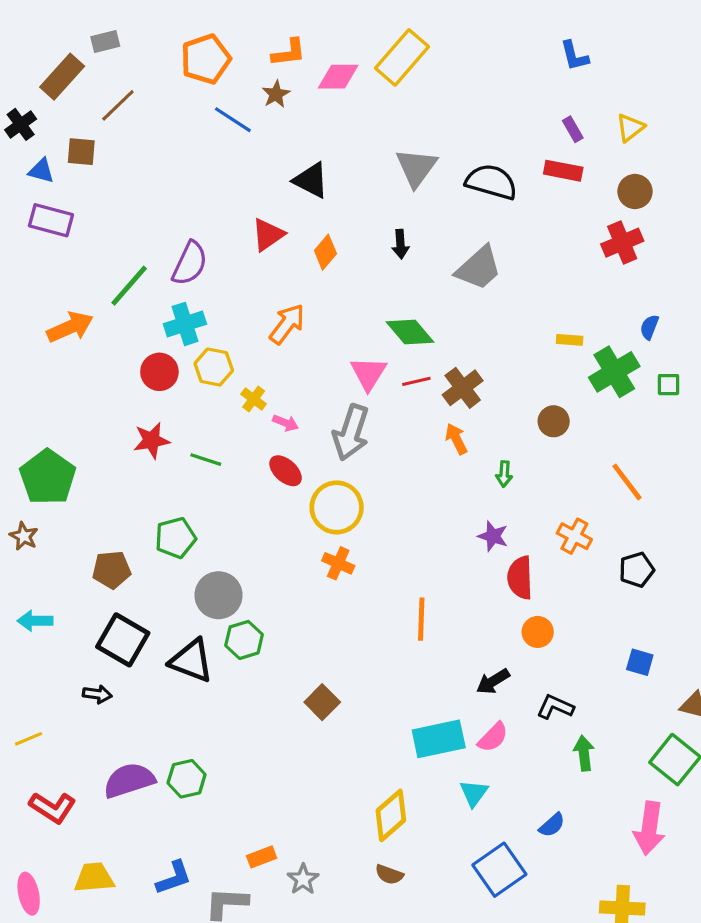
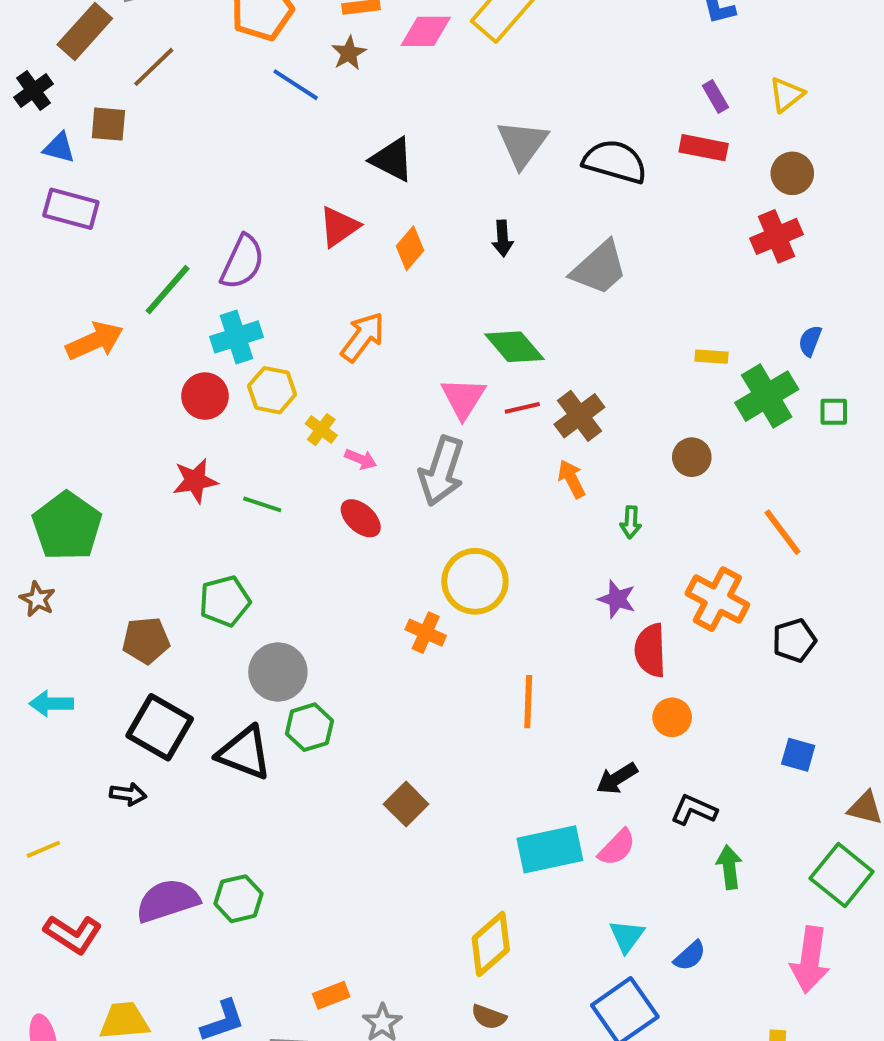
yellow circle: (337, 507) -> (475, 581), moved
orange cross: (574, 536) -> (717, 599), size x1.4
cyan triangle: (474, 793) -> (627, 936), moved

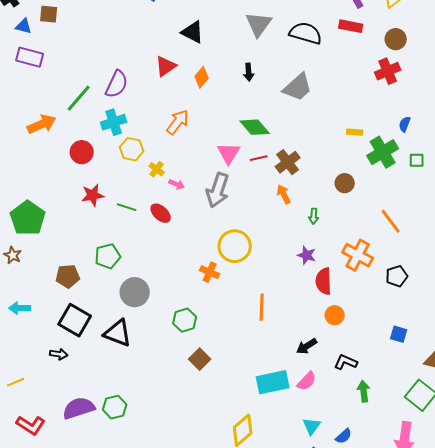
red circle: (205, 396) -> (82, 152), moved
red ellipse: (361, 518) -> (161, 213), moved
green hexagon: (309, 727) -> (185, 320), moved

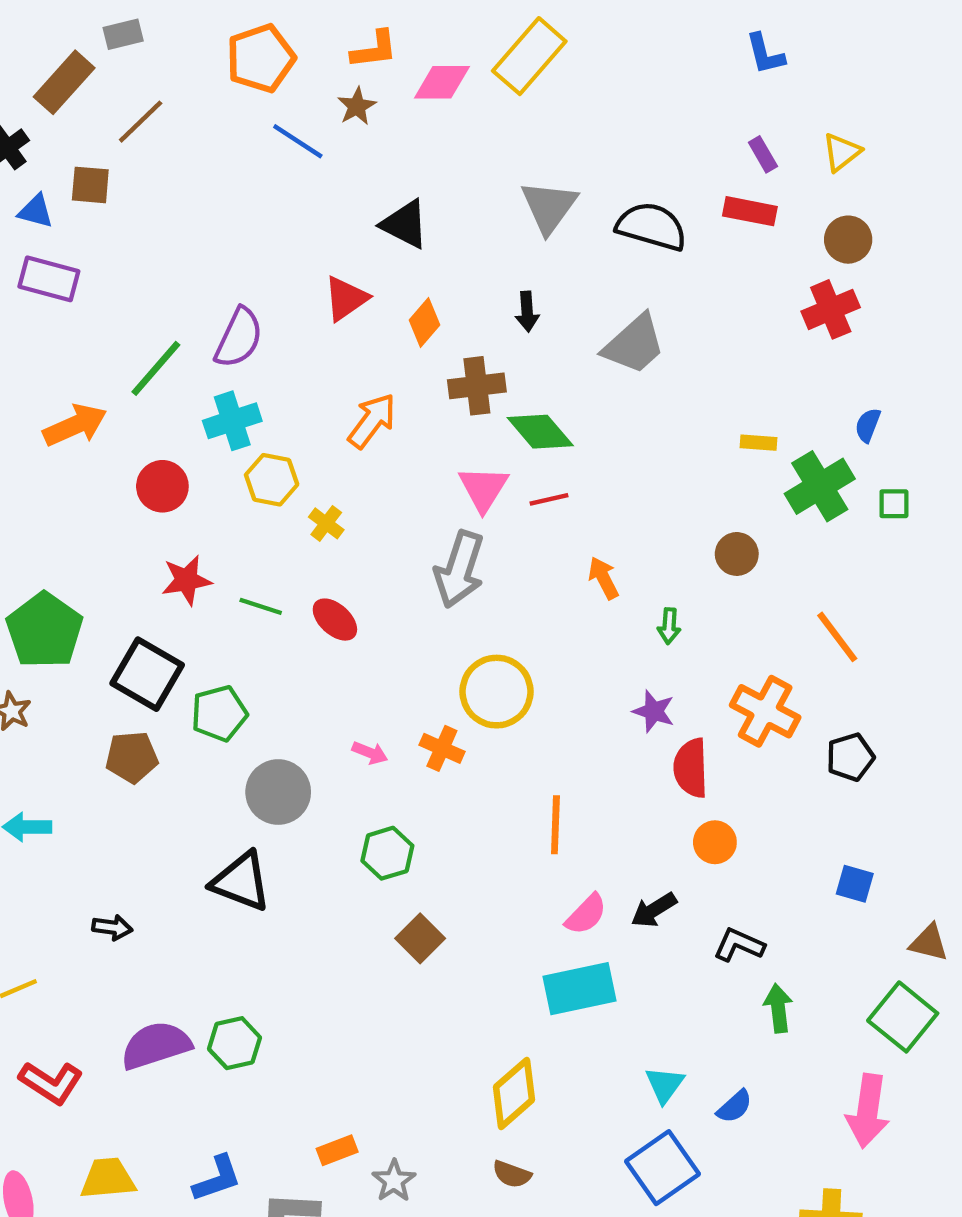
brown cross: (288, 162) -> (477, 386), moved, turned 30
pink arrow: (177, 184) -> (370, 753), moved
black square: (75, 320) -> (147, 674), moved
pink semicircle: (307, 381) -> (586, 914), moved

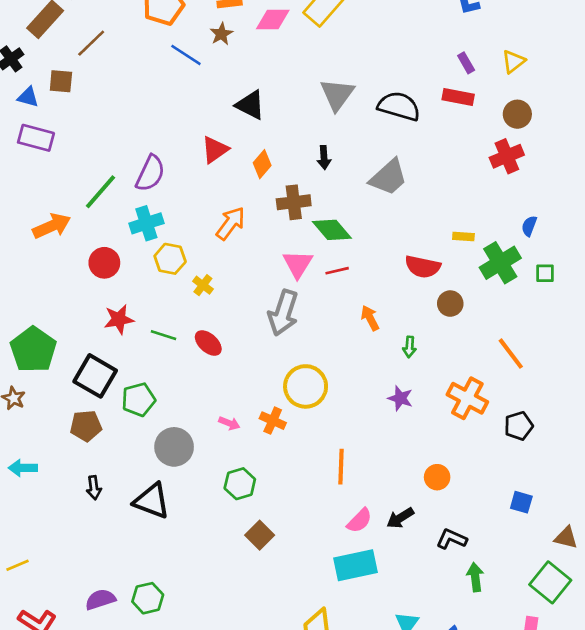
red semicircle: (691, 768) -> (423, 267), moved, turned -76
black arrow: (112, 927) -> (94, 488), moved, turned 75
purple semicircle: (156, 1045) -> (100, 599), size x0.7

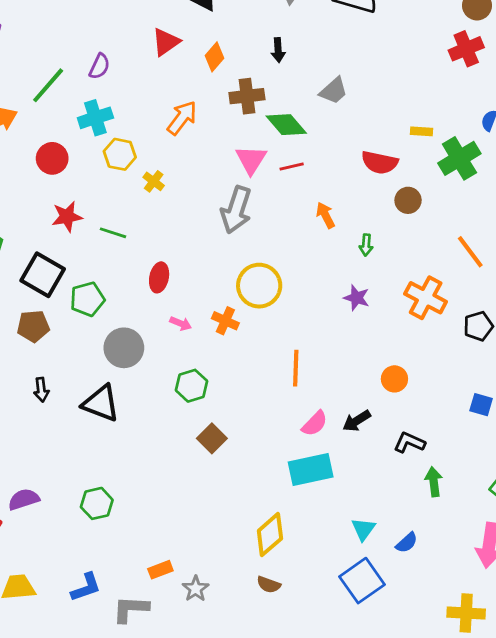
purple semicircle: (150, 173) -> (99, 66), size x0.7
gray trapezoid: (388, 177) -> (334, 91), moved, size x0.7
red ellipse: (208, 343) -> (159, 277), moved, turned 60
purple semicircle: (100, 599) -> (24, 499), moved

